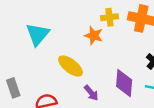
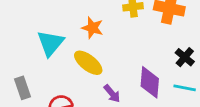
cyan triangle: (38, 34) -> (50, 43), moved
orange star: (94, 36) -> (92, 28), moved

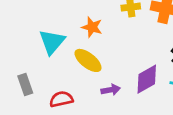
purple diamond: (150, 82) -> (147, 79), turned 56
purple arrow: (112, 94) -> (111, 90), turned -60

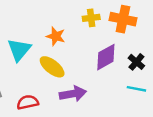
purple diamond: (147, 79) -> (106, 57), moved
purple arrow: (111, 90) -> (73, 94), size x1.5

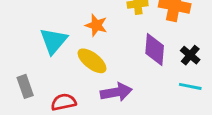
purple diamond: (106, 57) -> (155, 49), turned -56

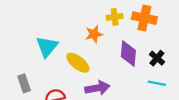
orange star: (96, 25) -> (94, 34), moved, turned -30

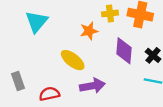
cyan triangle: (47, 47) -> (37, 22), moved

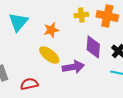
orange star: (89, 31) -> (51, 30), moved
purple arrow: (92, 86) -> (73, 67), moved

